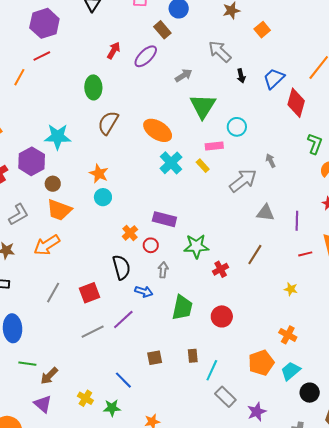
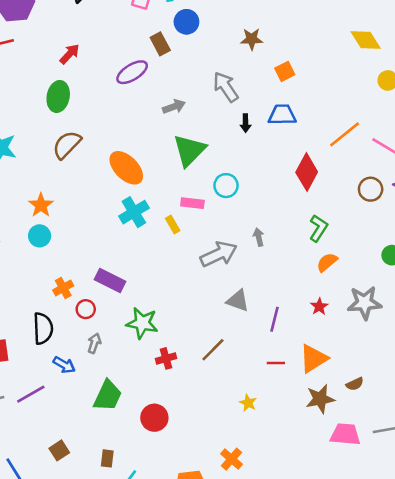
red arrow: (114, 50) -> (70, 54), moved
blue trapezoid: (274, 79) -> (282, 115), moved, turned 30
brown square: (155, 358) -> (59, 450), turned -35

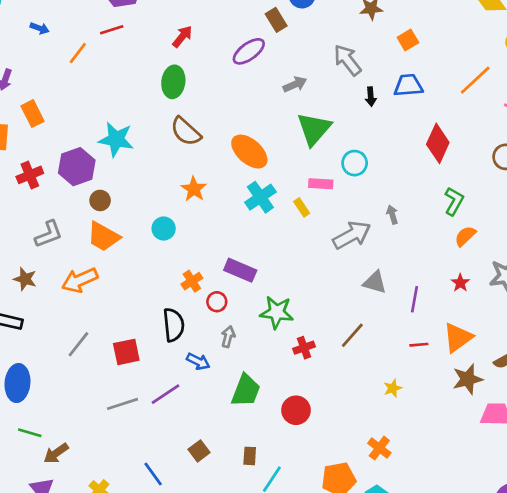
orange line: (345, 134) -> (475, 80), moved
brown semicircle: (67, 145) -> (186, 131), turned -88
orange star: (41, 205) -> (194, 189), moved
yellow star: (248, 403) -> (393, 388), turned 30

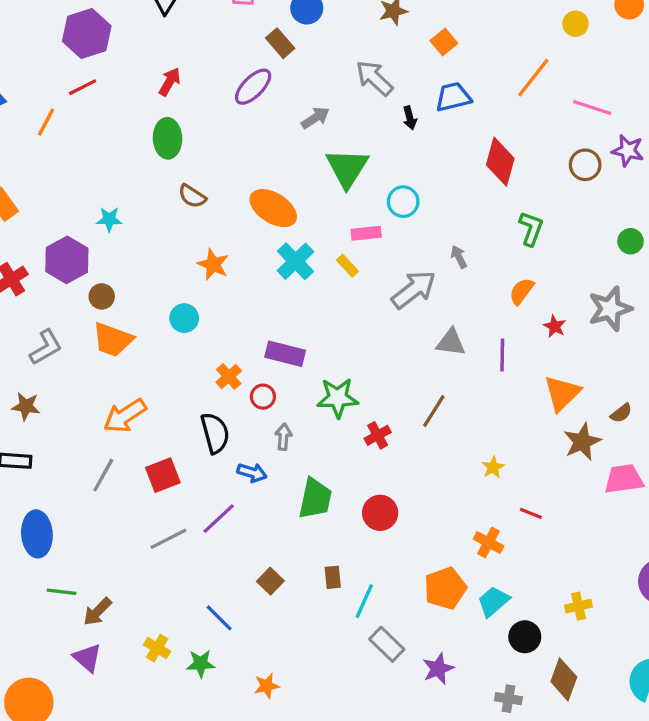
brown semicircle: (186, 131) -> (192, 196), size x0.7
cyan star: (116, 139) -> (109, 219), size x0.6
orange semicircle: (465, 236) -> (522, 291), moved
orange arrow: (80, 280) -> (125, 416), moved
red line: (419, 345) -> (531, 513), moved, turned 36

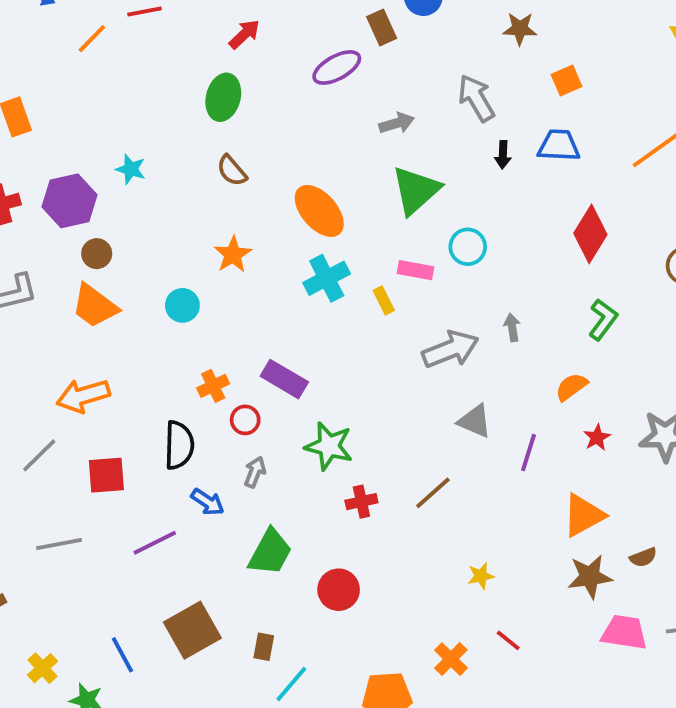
gray line: (168, 539) -> (59, 544), moved
brown square: (270, 581) -> (192, 630), size x1.8

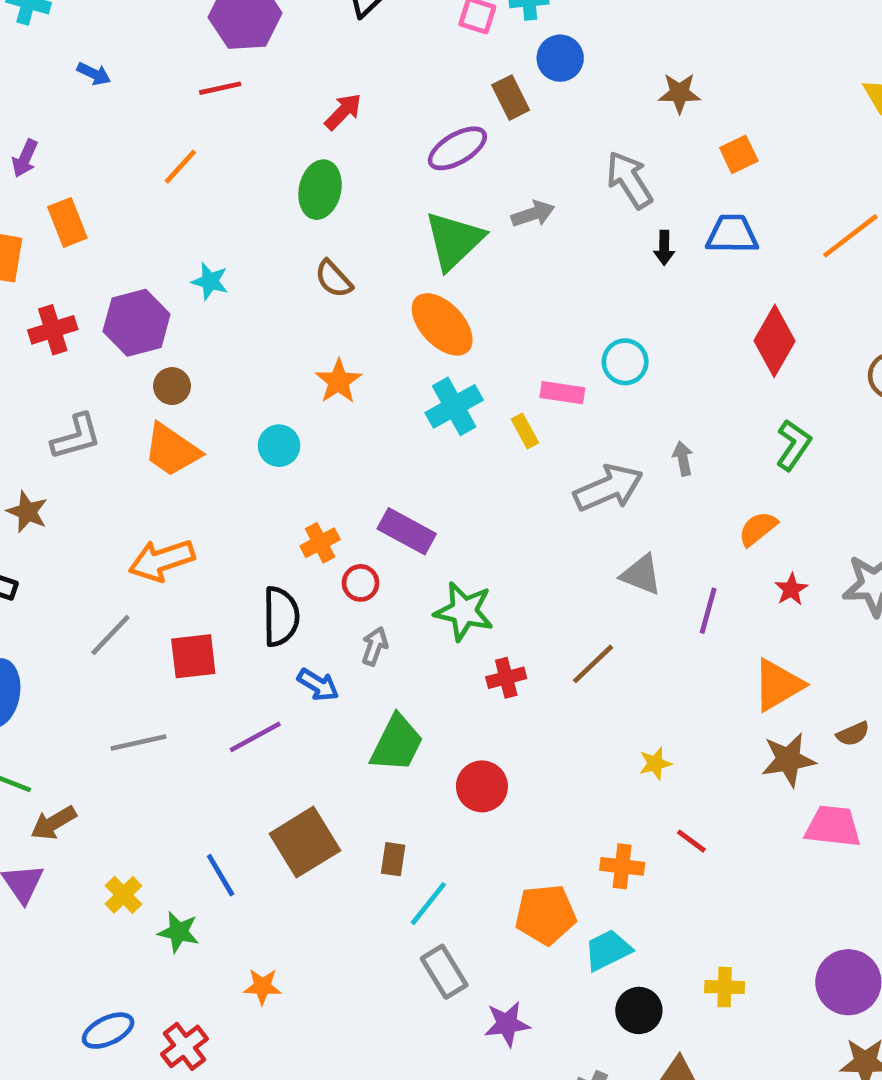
orange line: (92, 39) -> (180, 167), moved
green triangle: (416, 190) -> (454, 240), moved
orange cross: (451, 659) -> (622, 866), turned -36

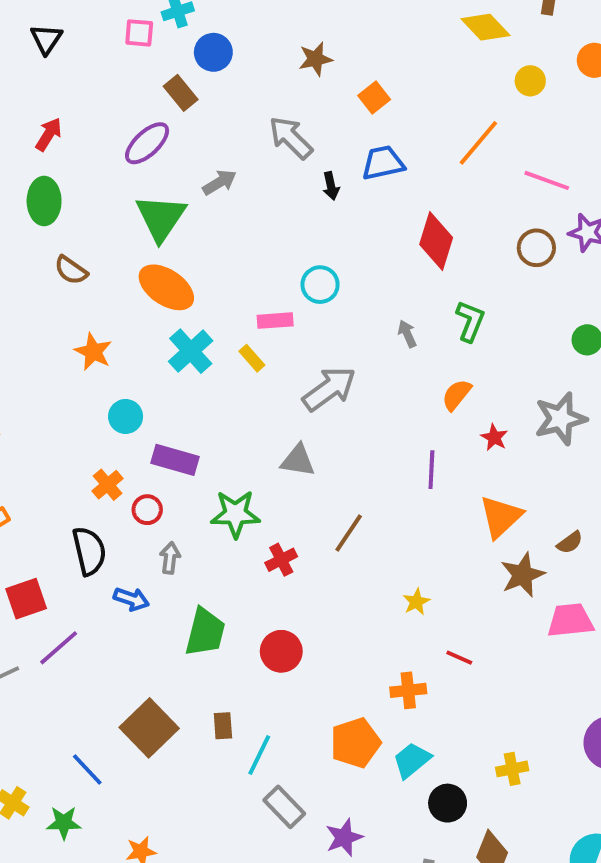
cyan circle: (279, 446) -> (126, 416), moved
gray arrow: (683, 458) -> (407, 334), moved
gray triangle: (641, 575) -> (298, 460), moved
purple line: (255, 737) -> (59, 648), moved

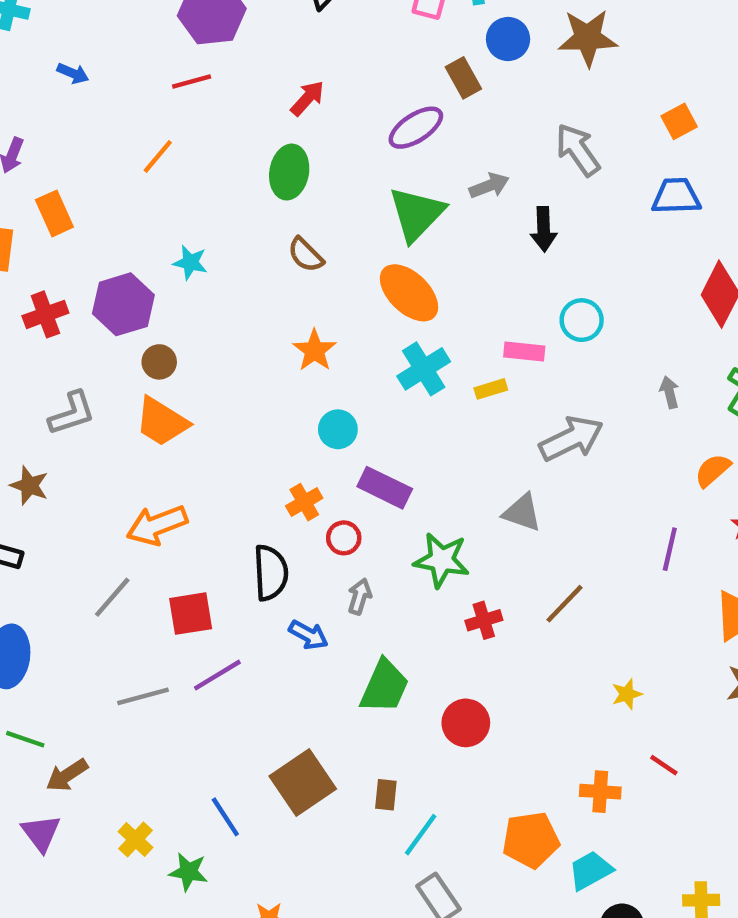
brown star: (315, 59) -> (588, 38), moved, size x1.5
black arrow: (331, 186) -> (544, 229), moved, size x1.4
yellow rectangle: (252, 358) -> (491, 389), turned -76

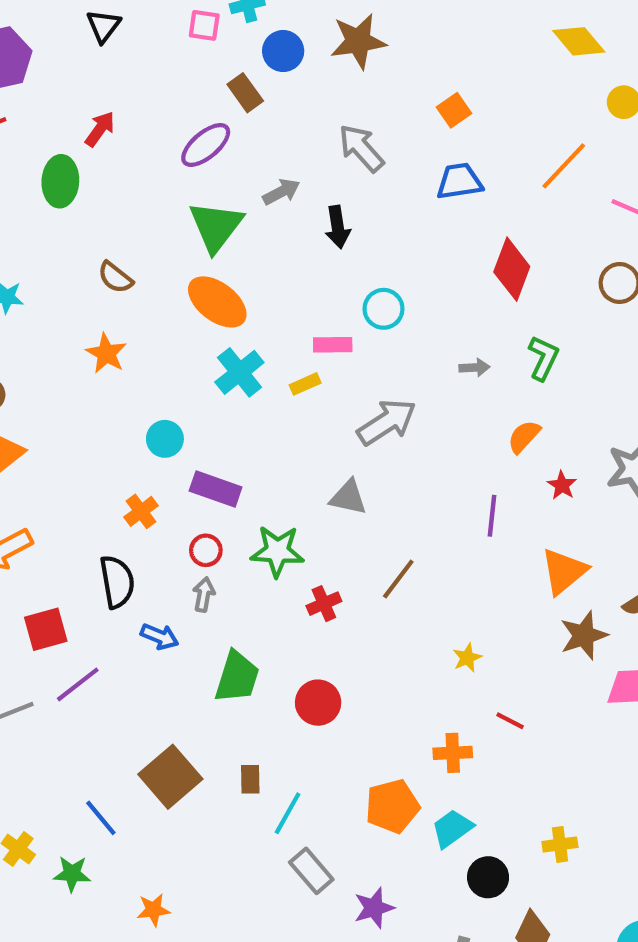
green ellipse: (289, 172) -> (60, 181), moved
orange star: (315, 350) -> (106, 353), moved
gray arrow: (669, 392) -> (474, 368), turned 108
red circle: (344, 538) -> (206, 550), moved

